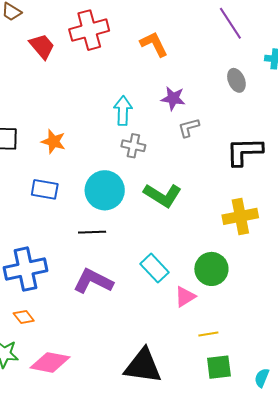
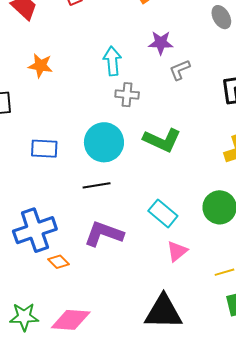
orange star: (53, 141) -> (40, 66), moved
pink triangle: (185, 297) -> (177, 251), moved
orange diamond: (24, 317) -> (58, 262), moved

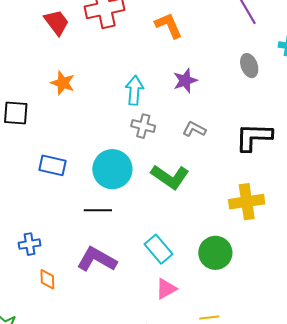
purple star: (161, 43) -> (185, 81), turned -30
gray L-shape: (180, 70) -> (194, 129), moved, turned 40
blue cross: (35, 230) -> (30, 244), size x0.5
orange diamond: (58, 262) -> (47, 279), turned 35

